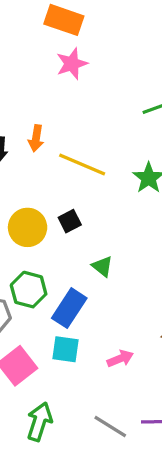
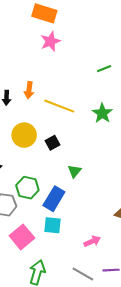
yellow circle: (28, 227) -> (24, 135), moved
green triangle: (102, 266) -> (74, 171), turned 32
pink arrow: (120, 359) -> (92, 241), moved

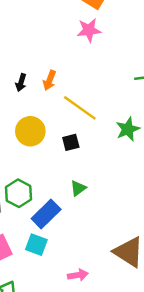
black square: (52, 143) -> (71, 142), moved

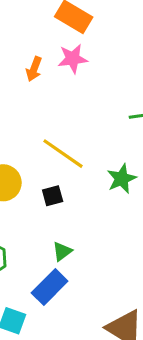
orange arrow: (49, 80) -> (34, 69), moved
blue rectangle: (46, 214) -> (50, 287), moved

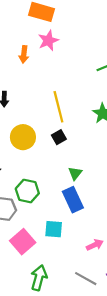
yellow line: (63, 154) -> (58, 107), turned 56
blue rectangle: (50, 287) -> (73, 200), turned -55

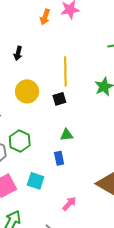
green triangle: (75, 173) -> (67, 135), turned 32
blue rectangle: (73, 200) -> (59, 158), size x0.6
pink arrow: (95, 245) -> (69, 204), turned -35

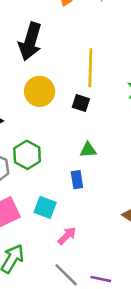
black arrow: (18, 53) -> (30, 41), size x2.0
black square: (59, 99) -> (81, 103), turned 32
pink arrow: (69, 204) -> (67, 236), moved

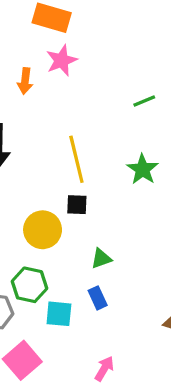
yellow circle: (40, 91) -> (43, 230), moved
cyan square: (45, 207) -> (59, 314), moved

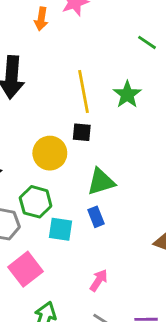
green line: (144, 101) -> (147, 42), turned 54
green star: (143, 169) -> (127, 94), moved
green triangle: (101, 259) -> (101, 182), size x1.5

